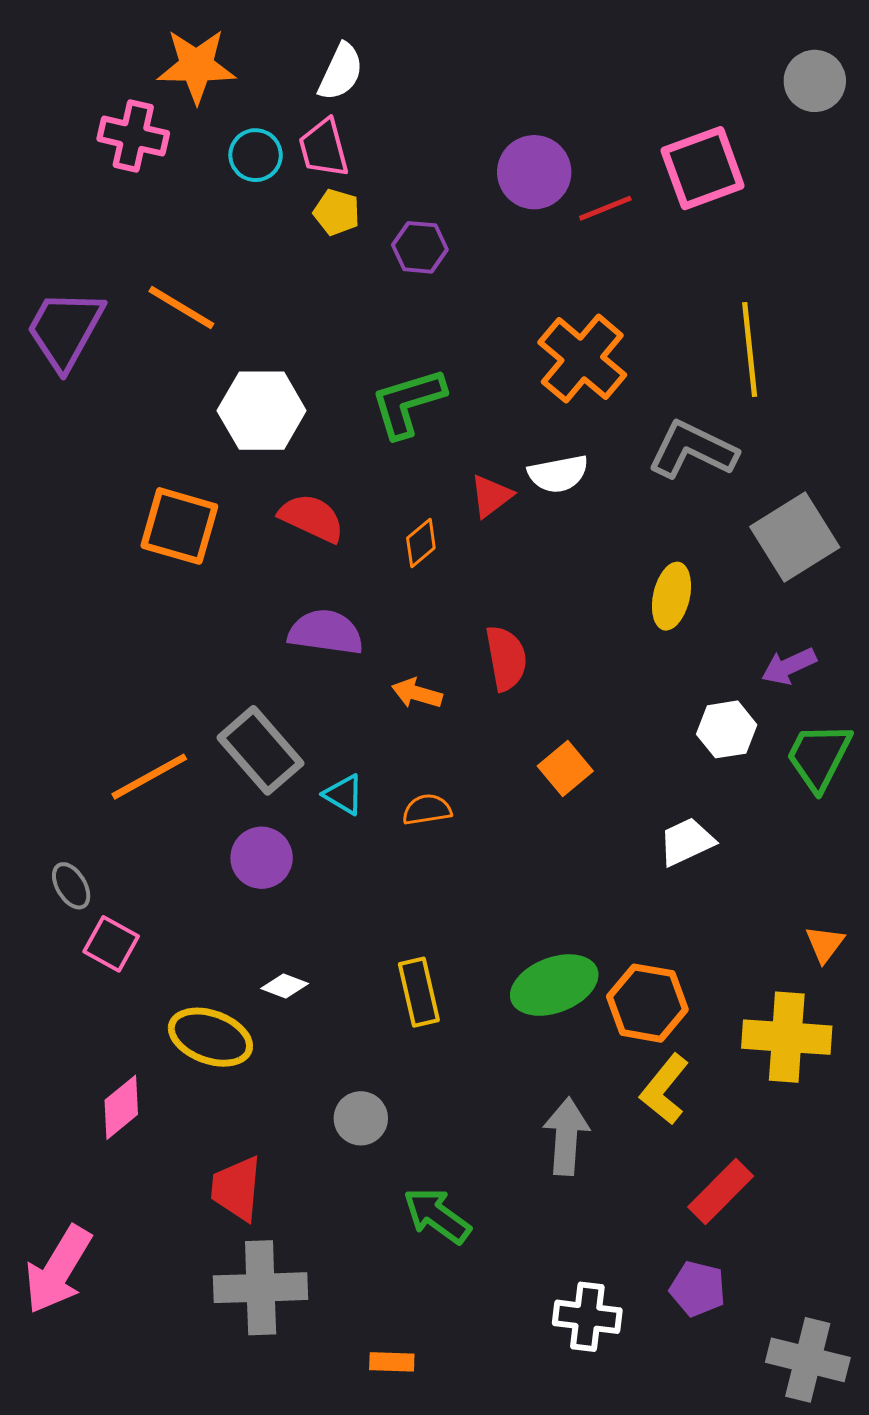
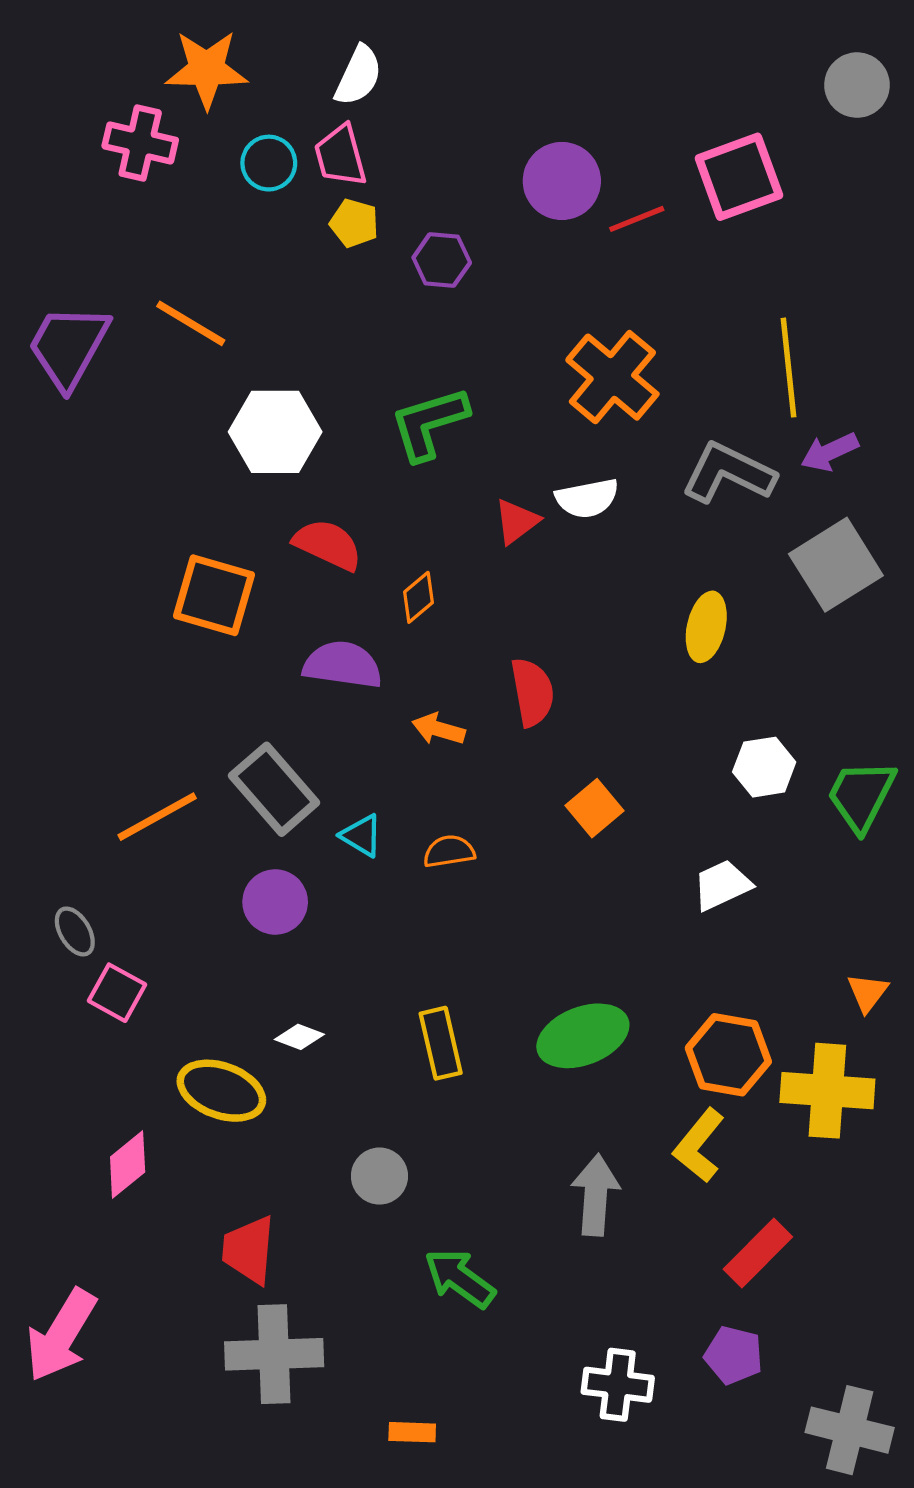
orange square: (179, 526) -> (214, 595), moved
orange diamond: (421, 543) -> (418, 597), moved
purple arrow: (789, 666) -> (830, 452), moved
orange hexagon: (647, 1003) -> (728, 1055), moved

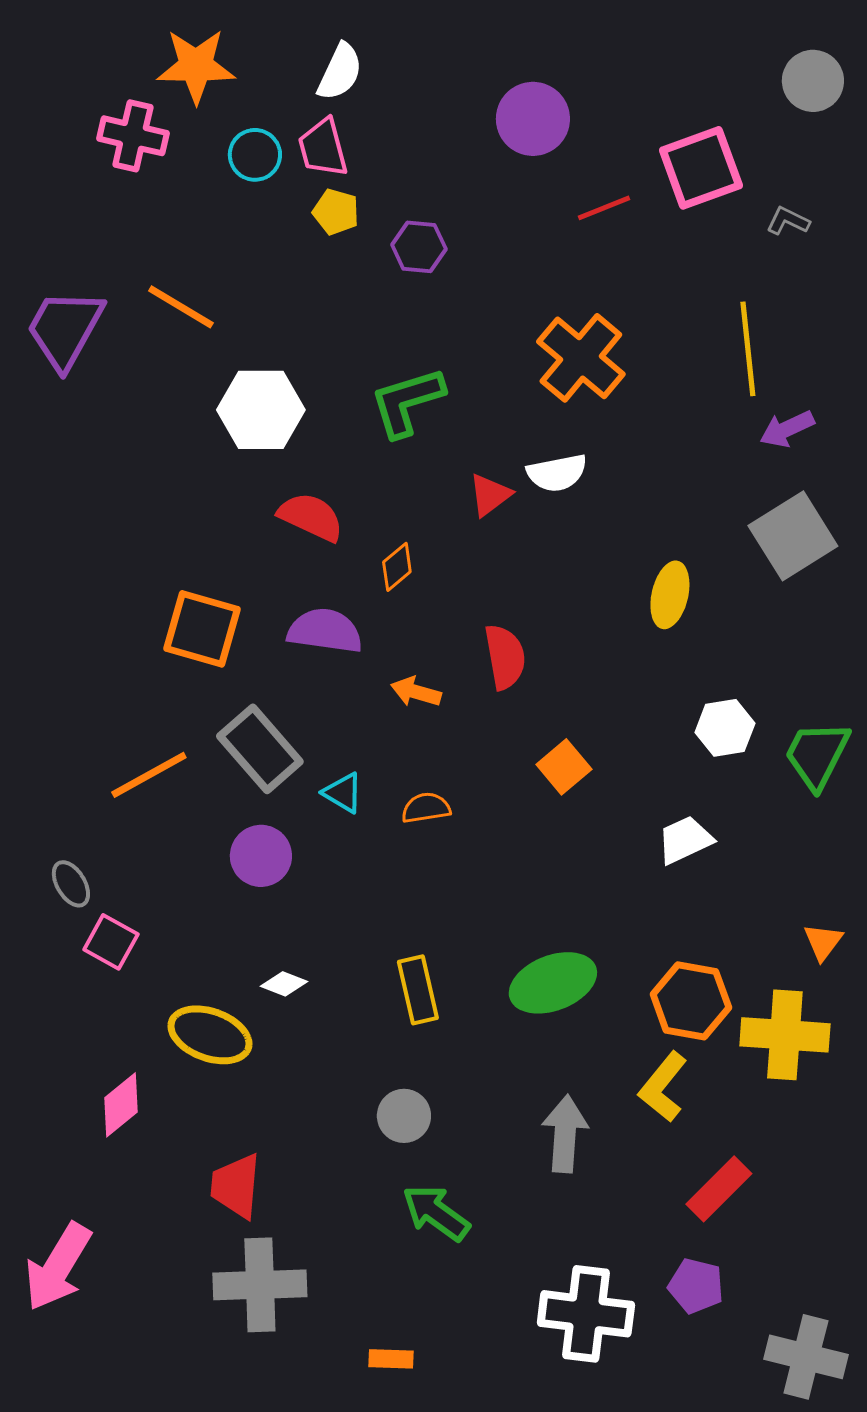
purple circle: (562, 181) -> (533, 119), moved
gray L-shape: (728, 473) -> (788, 221), moved, size x0.5
orange square: (214, 595) -> (202, 629), moved
gray circle: (379, 1176) -> (404, 1116), moved
white cross: (618, 1385) -> (586, 1314), size x1.4

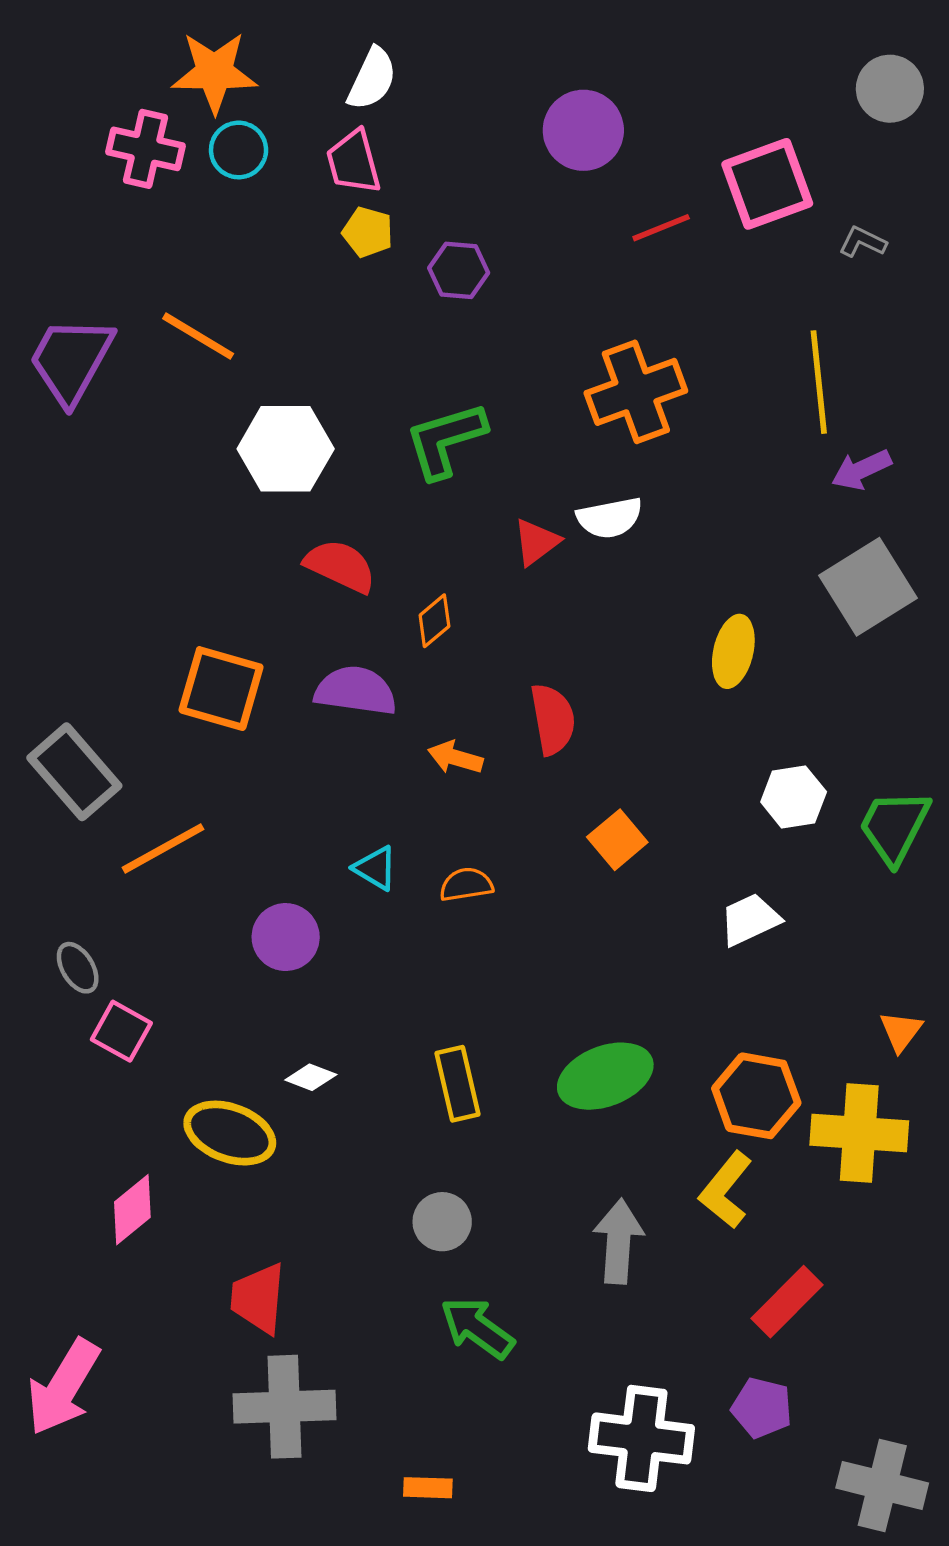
cyan circle: (255, 155) -> (239, 150), moved
orange cross: (581, 358) -> (636, 392), turned 30
gray rectangle: (260, 749) -> (74, 772), moved

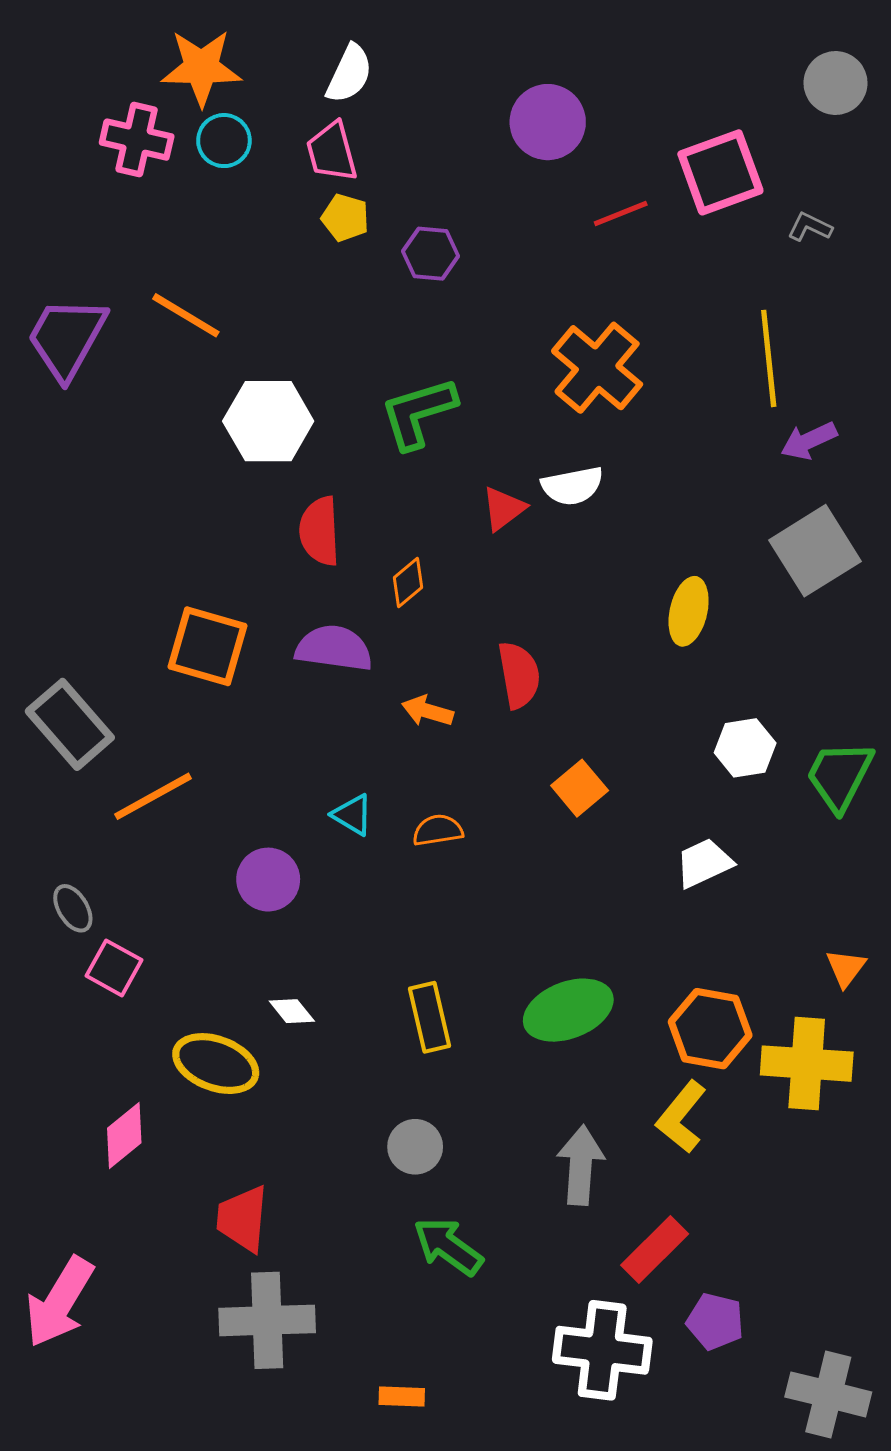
orange cross: (636, 392) -> (597, 368), turned -30
red semicircle: (340, 566) -> (320, 531), turned -118
white diamond: (311, 1077) -> (292, 1011), turned 30
red rectangle: (787, 1302) -> (655, 1250), moved

